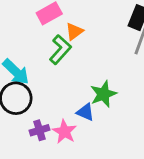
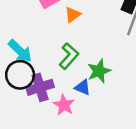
green L-shape: (60, 50) -> (69, 56), moved
purple cross: (39, 130) -> (40, 87), moved, size x1.5

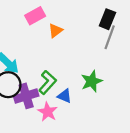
green L-shape: (69, 56) -> (48, 82), moved
green star: (99, 71) -> (92, 81), moved

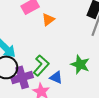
green star: (92, 81) -> (80, 64), turned -30

